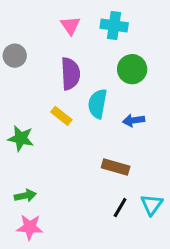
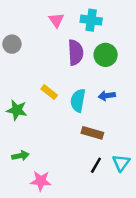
purple semicircle: (70, 74) -> (76, 52), moved
cyan semicircle: (97, 104) -> (78, 100), moved
pink star: (30, 227) -> (41, 181), moved

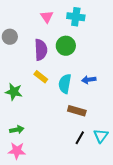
purple semicircle: (76, 52) -> (41, 50), moved
green circle: (106, 55) -> (66, 46), moved
pink star: (41, 181) -> (17, 151), moved

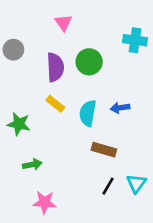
cyan cross: (76, 17) -> (135, 40), moved
green arrow: (17, 130) -> (32, 164), moved
pink star: (17, 151) -> (44, 202), moved

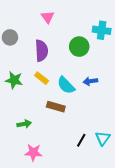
green circle: (89, 62) -> (79, 47), moved
cyan semicircle: (88, 113) -> (66, 85), turned -54
green star: (19, 124) -> (14, 80), moved
brown rectangle: (104, 150) -> (56, 107), moved

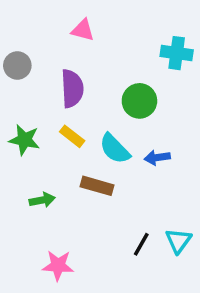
pink triangle: (48, 17) -> (83, 30), turned -40
green circle: (79, 47) -> (139, 101), moved
blue arrow: (90, 81) -> (157, 158), moved
green arrow: (24, 124) -> (42, 200), moved

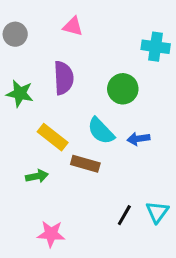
gray circle: (17, 65) -> (15, 34), moved
yellow rectangle: (72, 136) -> (53, 137), moved, size x1.4
green star: (24, 140) -> (20, 93), moved

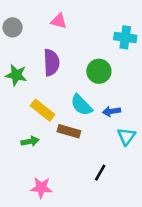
cyan triangle: (157, 212) -> (126, 136), moved

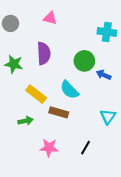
blue arrow: (111, 111) -> (104, 75), moved, turned 32
pink star: (41, 188) -> (49, 148), moved

